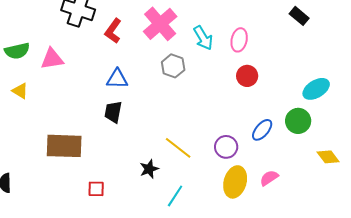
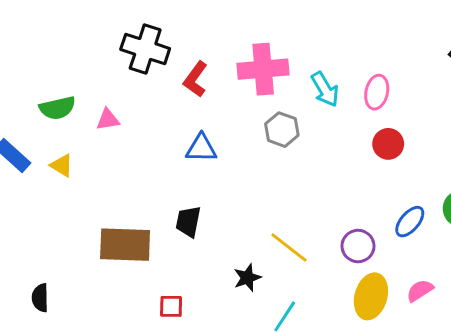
pink cross: (160, 24) -> (263, 69), turned 36
pink triangle: (52, 59) -> (108, 119), size x0.7
black trapezoid: (113, 112) -> (188, 222), moved

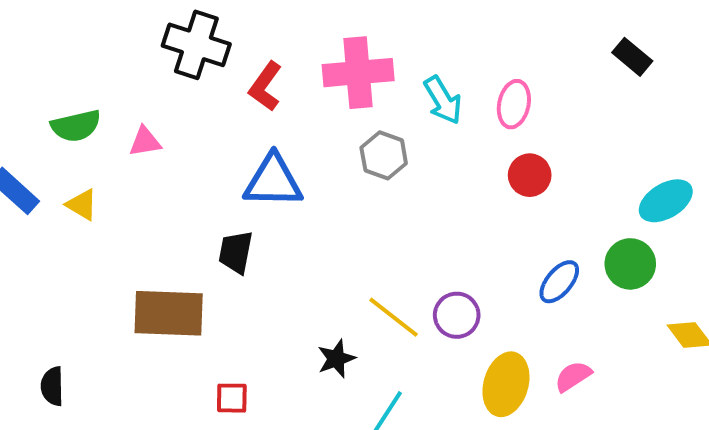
blue triangle: (201, 148) -> (273, 181), size x1.4
black trapezoid: (188, 222) -> (236, 252), moved
purple circle: (358, 246) -> (457, 315), moved

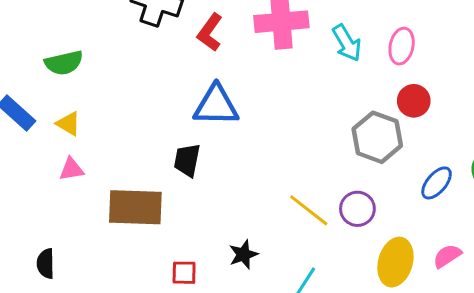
pink triangle: (145, 142) -> (71, 169), moved
gray hexagon: (384, 155) -> (377, 137), moved, size x1.4
black star: (336, 359) -> (243, 254), moved

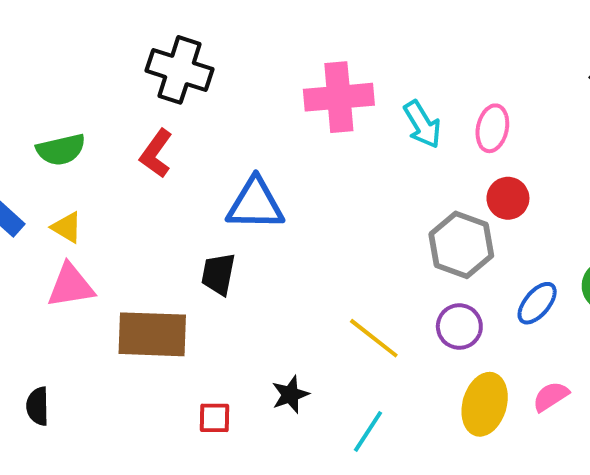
red L-shape: (210, 32) -> (156, 154), moved
pink triangle: (71, 169) -> (71, 286), size x1.5
purple circle: (357, 209) -> (459, 327), moved

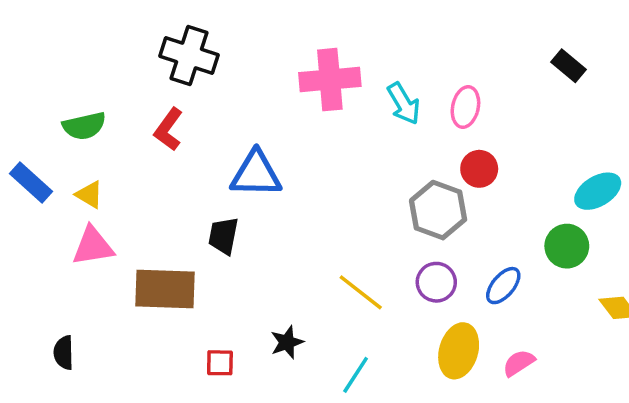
blue ellipse: (537, 303) -> (503, 286), moved
pink semicircle: (551, 396) -> (519, 363), moved

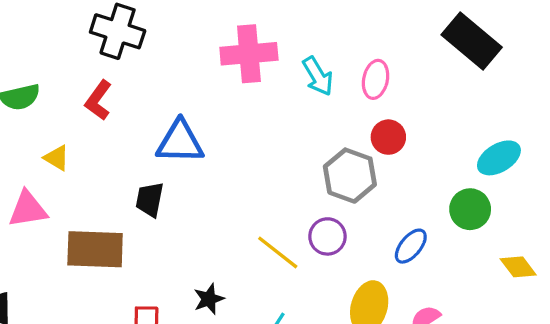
black rectangle: (569, 66) -> (472, 41), size x1.8
yellow triangle: (89, 195) -> (57, 158), moved
purple circle: (436, 282) -> (327, 236), moved

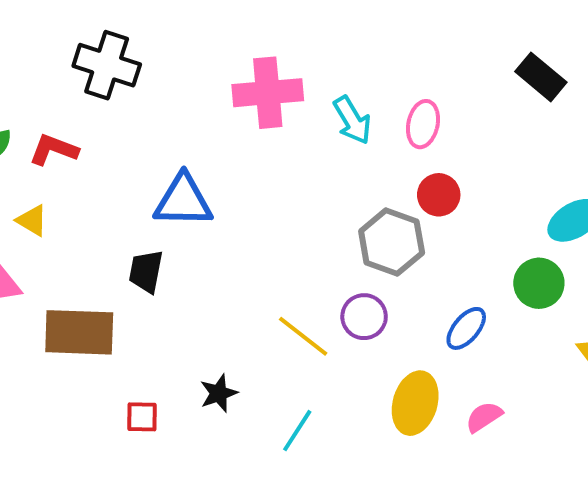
black rectangle: (472, 41) -> (541, 77), size x0.7
red L-shape: (98, 100) -> (54, 150), moved, turned 75

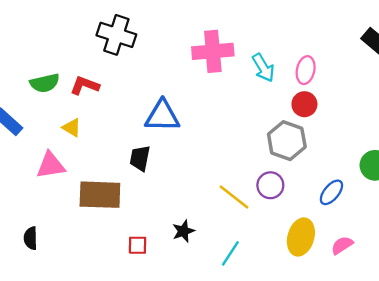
red circle: (439, 195) -> (304, 104), moved

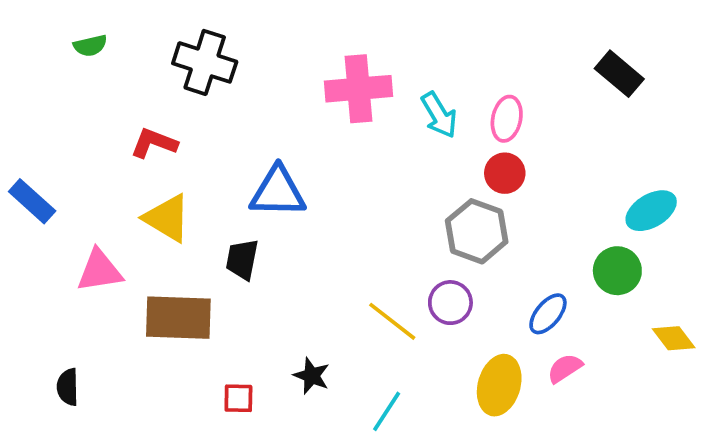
green semicircle: (45, 83) -> (90, 46), moved, size x0.7
yellow triangle: (72, 128) -> (167, 218), moved, size x1.6
black star: (183, 231) -> (312, 376), turned -30
pink semicircle: (342, 245) -> (565, 368), moved

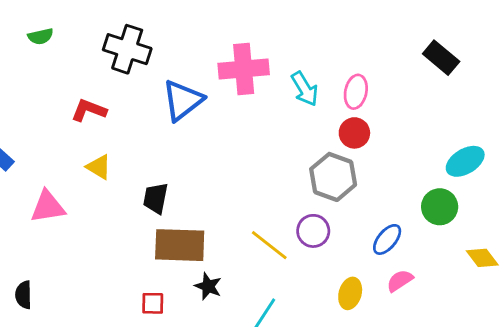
blue triangle: (278, 192) -> (183, 100), moved, turned -39
yellow triangle: (167, 218) -> (99, 167), size x0.7
brown rectangle: (178, 318) -> (180, 245), moved
yellow ellipse: (499, 385) -> (350, 293), size x0.7

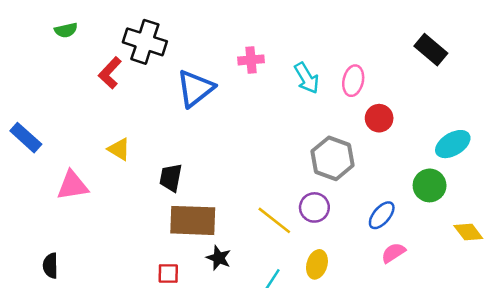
pink cross: (244, 69) -> (251, 60), size x0.6
red L-shape: (89, 110) -> (110, 73), moved, turned -68
red circle: (354, 133) -> (379, 118), moved
yellow ellipse: (350, 293) -> (317, 264), moved

